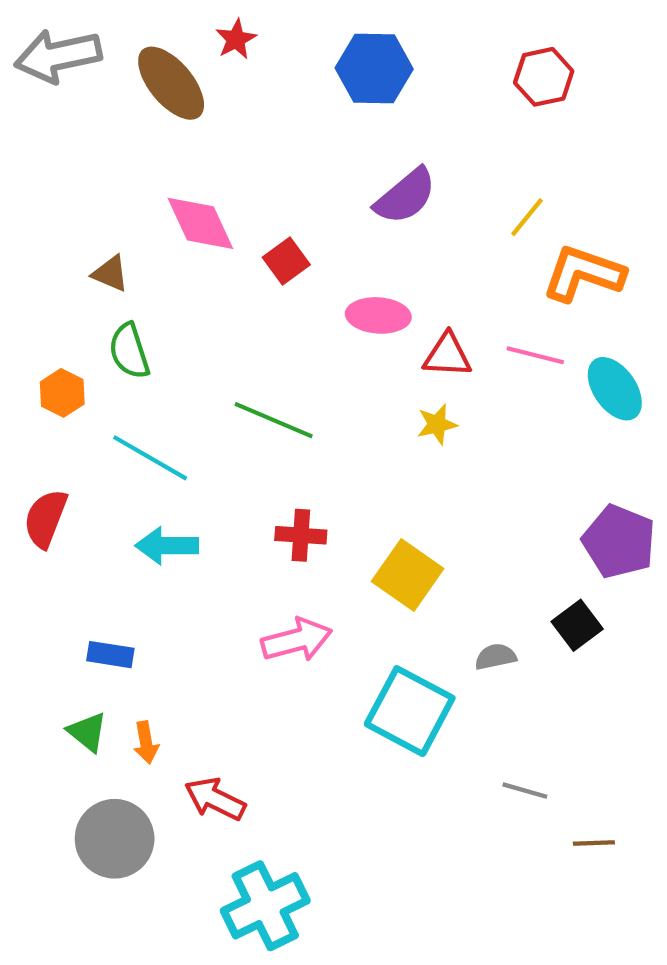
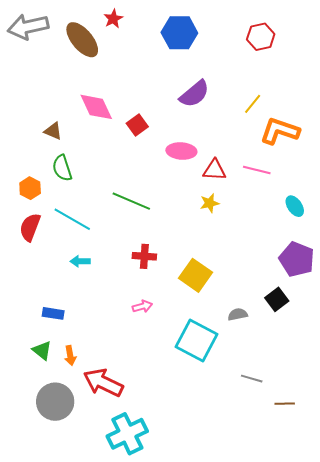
cyan ellipse: (615, 389) -> (295, 206), moved, size x0.7
red semicircle: (45, 519) -> (30, 227), moved
cyan arrow: (167, 546) -> (80, 261), size x0.7
pink arrow: (297, 640) -> (142, 306), size x0.6
red arrow: (215, 799) -> (103, 383), size x1.4

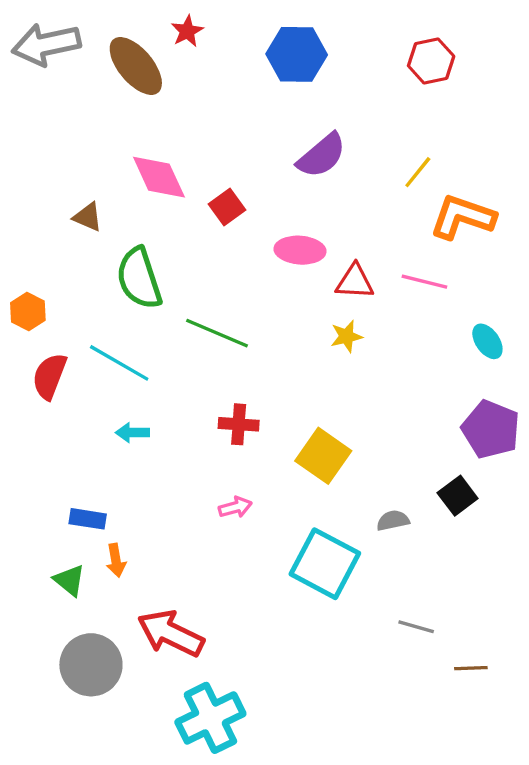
green semicircle: (62, 168) -> (139, 278), moved, size x1.4
orange hexagon: (30, 188) -> (28, 311), moved
orange arrow: (70, 356) -> (116, 560), moved

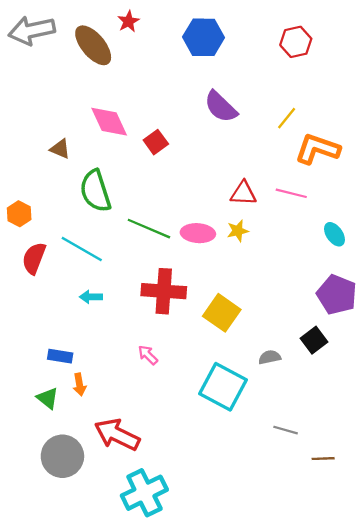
purple semicircle: (322, 156) -> (221, 107), turned 84
pink ellipse: (300, 250) -> (198, 233), moved
red cross: (239, 424) -> (164, 291), size x1.6
pink arrow: (235, 507) -> (148, 355), moved, turned -120

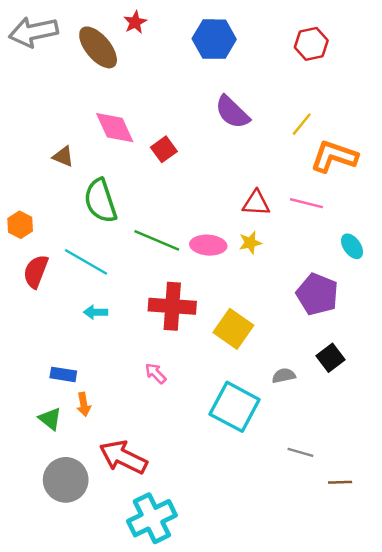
purple pentagon: (337, 295) -> (317, 294), moved

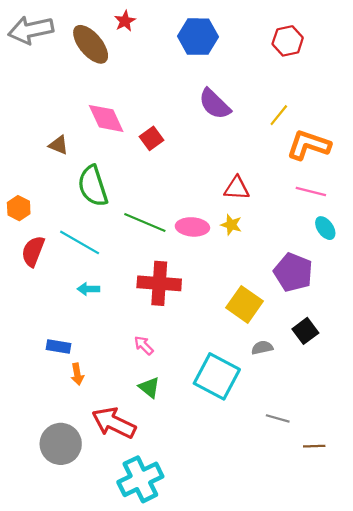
pink line: (306, 203) -> (311, 192), moved
yellow star: (250, 243) -> (231, 225), turned 30
yellow square: (233, 329) -> (244, 304), moved
green triangle: (50, 419) -> (149, 387), moved

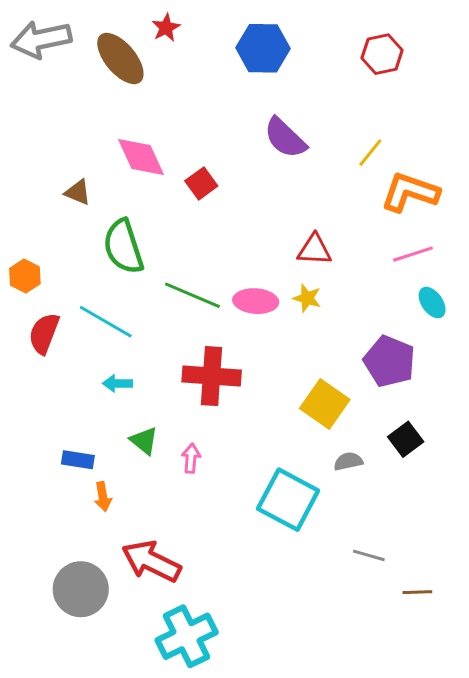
pink line: (311, 192) -> (413, 254), turned -32
pink arrow: (144, 345) -> (191, 458), turned 50
green triangle: (149, 387) -> (144, 441), moved

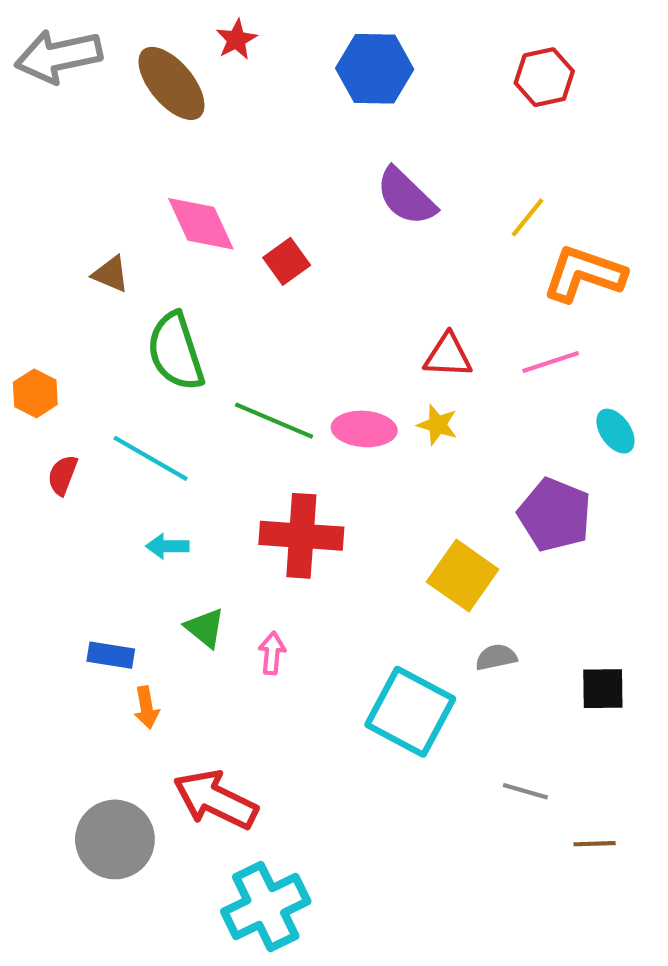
pink line: (413, 254) -> (551, 362), moved
red semicircle: (44, 333) -> (63, 475), size x0.7
black square: (406, 439) -> (603, 689), moved, turned 36

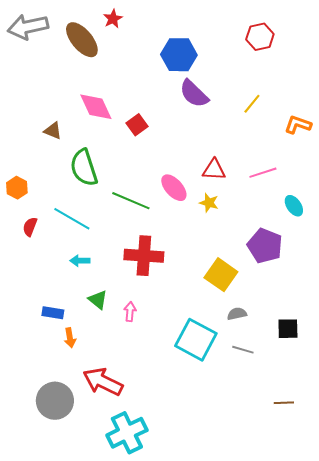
blue hexagon: (375, 69) -> (179, 55), moved
orange L-shape: (584, 274) -> (298, 125), moved, size x0.7
pink ellipse: (364, 429) -> (174, 188), moved, turned 44
gray line: (525, 791) -> (243, 350), moved

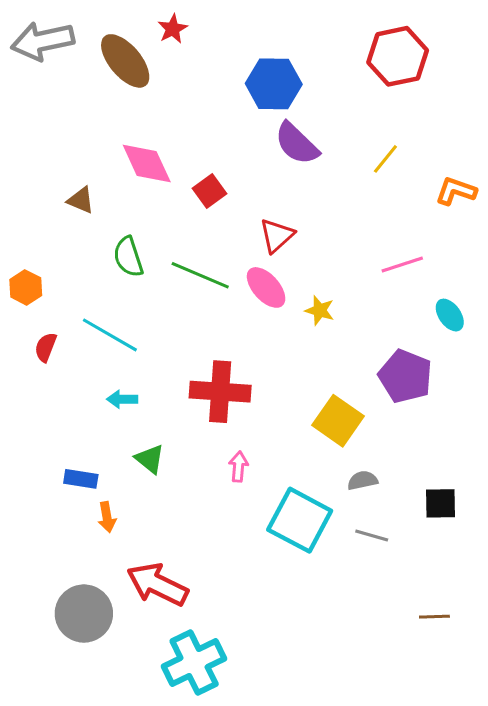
red hexagon: (260, 37) -> (398, 56), size x1.4
green semicircle: (84, 168) -> (128, 257), size x0.7
red triangle: (214, 170) -> (277, 235), moved, turned -45
green line: (131, 201) -> (200, 275), moved
pink arrow: (130, 312) -> (238, 467), moved

